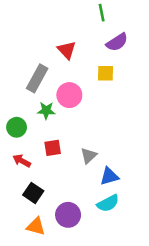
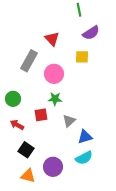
green star: (46, 111) -> (55, 99), moved

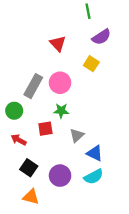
yellow square: (82, 57) -> (91, 64), turned 32
gray rectangle: (29, 61) -> (33, 86), moved
blue triangle: (85, 137) -> (95, 153), turned 42
purple circle: (53, 167) -> (60, 176), moved

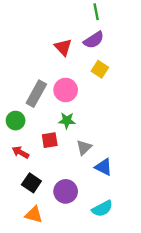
purple semicircle: (101, 37) -> (94, 40), moved
cyan semicircle: (94, 177) -> (102, 209), moved

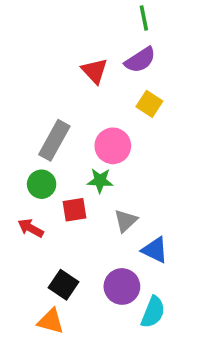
pink circle: (66, 90) -> (113, 146), moved
green circle: (16, 121) -> (42, 184), moved
black square: (31, 183) -> (63, 285), moved
purple circle: (66, 191) -> (122, 286), moved
cyan semicircle: (102, 209) -> (153, 312), turned -40

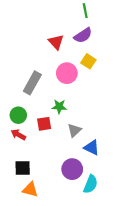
pink circle: (113, 146) -> (67, 73), moved
green circle: (42, 184) -> (18, 115), moved
black square: (63, 285) -> (23, 168), moved, turned -35

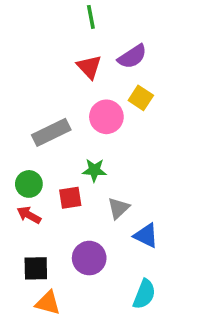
green line: (85, 11) -> (91, 17), moved
gray rectangle: (32, 83) -> (51, 132), turned 35
purple circle: (72, 169) -> (89, 258), moved

